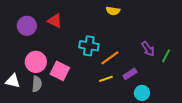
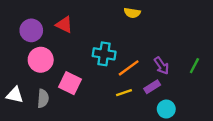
purple arrow: (148, 49) -> (162, 66), moved
pink circle: (36, 62) -> (41, 60), moved

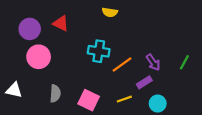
yellow semicircle: (132, 13) -> (110, 12), moved
pink square: (70, 83) -> (89, 100), moved
yellow line: (124, 93) -> (124, 99), moved
gray semicircle: (43, 98) -> (55, 93), moved

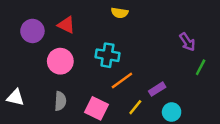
pink circle: (39, 57) -> (60, 61), moved
purple arrow: (153, 62) -> (187, 42), moved
orange line: (122, 65) -> (122, 81), moved
yellow line: (124, 99) -> (135, 107), turned -32

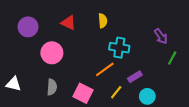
yellow semicircle: (120, 13) -> (103, 21), moved, turned -104
red triangle: (66, 25) -> (68, 23), moved
cyan cross: (107, 55) -> (119, 48), moved

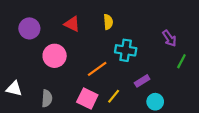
orange line: (105, 69) -> (97, 69), moved
gray semicircle: (52, 87) -> (47, 98), moved
yellow line: (116, 92) -> (114, 96), moved

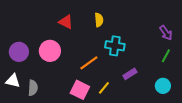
purple circle: (29, 28) -> (19, 52), moved
purple arrow: (169, 38) -> (166, 33), moved
gray semicircle: (47, 98) -> (33, 88), moved
cyan circle: (155, 102) -> (163, 86), moved

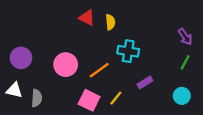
red triangle: (66, 22) -> (87, 18), moved
pink circle: (50, 51) -> (66, 65), moved

